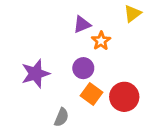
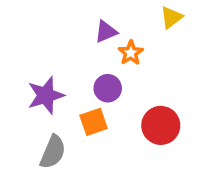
orange square: (91, 94) -> (94, 122), moved, turned 35
gray semicircle: (61, 117) -> (53, 152), moved, size x1.4

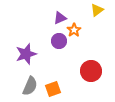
purple circle: (108, 88) -> (59, 41), moved
orange square: (94, 122) -> (53, 89), moved

